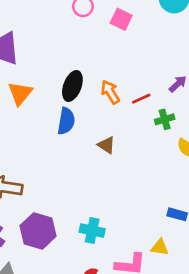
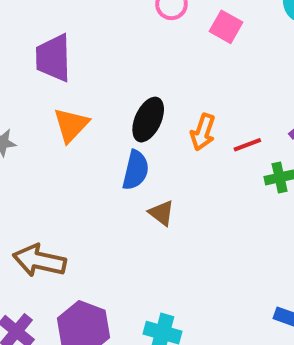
orange arrow: (110, 92) -> (203, 132), turned -135
brown triangle: (106, 145) -> (162, 213), moved

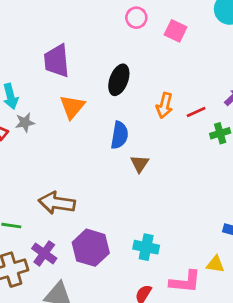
black ellipse: (148, 120) -> (119, 80), moved
brown triangle: (162, 213) -> (140, 164), turned 30

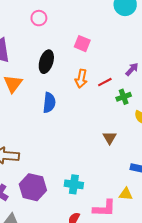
pink circle: (136, 18) -> (39, 18), moved
pink square: (176, 31) -> (82, 44), moved
brown triangle: (140, 164) -> (110, 138), moved

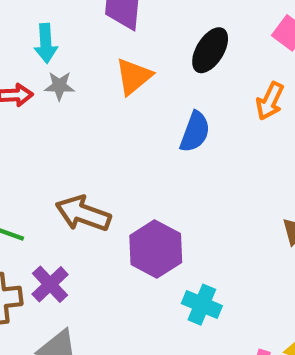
purple hexagon: (33, 187) -> (156, 249), moved

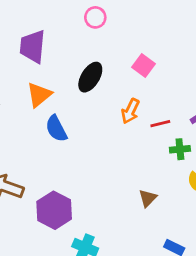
blue semicircle: (195, 132) -> (56, 129), moved, turned 132

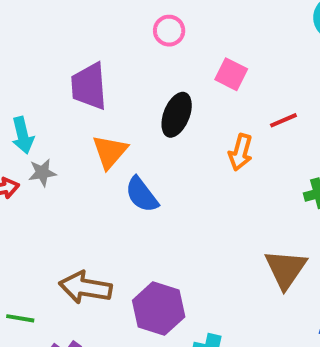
pink square: (144, 65) -> (231, 74), moved
red line: (160, 124) -> (283, 120), moved
brown triangle: (148, 198) -> (286, 269), size x1.6

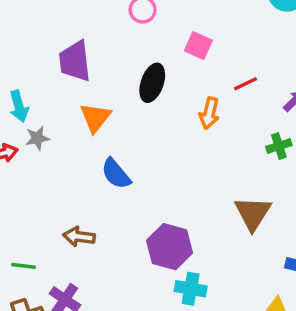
blue semicircle: (142, 195) -> (116, 174), moved
brown arrow: (85, 287) -> (79, 237), size x0.7
purple hexagon: (159, 309) -> (170, 247), moved

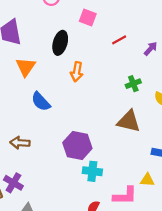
orange arrow: (209, 113) -> (77, 72), moved
green cross: (279, 146) -> (133, 84), moved
brown triangle: (253, 213) -> (129, 121), turned -45

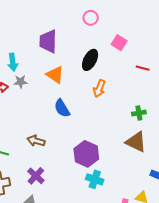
red line: (119, 40) -> (143, 68), turned 32
orange triangle: (26, 67) -> (55, 75), turned -42
green cross: (133, 84) -> (139, 113), moved
purple cross: (13, 183) -> (36, 176), moved

